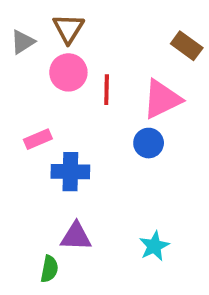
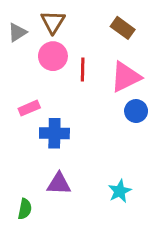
brown rectangle: (187, 46) -> (123, 28), moved
blue circle: (149, 143) -> (136, 111), moved
green semicircle: (49, 269) -> (25, 209), moved

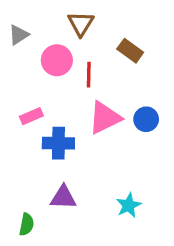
brown triangle: (53, 22) -> (81, 24), moved
brown rectangle: (123, 28) -> (130, 51), moved
pink triangle: (126, 77) -> (105, 118), moved

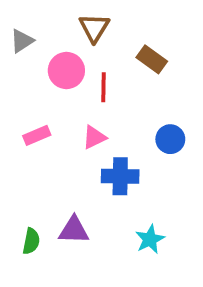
pink triangle: (105, 118) -> (94, 137), moved, size x0.6
blue cross: (58, 143) -> (120, 176), moved
green semicircle: (27, 224) -> (31, 241), moved

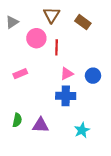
brown rectangle: (152, 59) -> (83, 22), moved
pink triangle: (94, 137) -> (67, 74), moved
green semicircle: (31, 241) -> (17, 120), moved

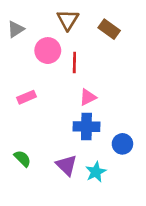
blue circle: (93, 76) -> (122, 144), moved
green semicircle: (17, 120) -> (22, 159), turned -56
purple triangle: (40, 125) -> (66, 165), moved, turned 42
cyan star: (82, 130) -> (96, 172), moved

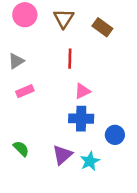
gray triangle: (16, 29) -> (16, 61), moved
pink circle: (48, 51) -> (25, 15), moved
purple triangle: (66, 165) -> (62, 155), turned 35

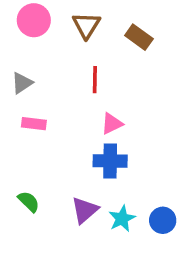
pink rectangle: (25, 91) -> (34, 124), turned 30
blue circle: (115, 135) -> (163, 220), moved

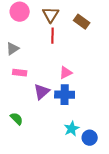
red line: (95, 80) -> (53, 36), moved
purple triangle: (85, 210) -> (42, 92), moved
blue circle: (163, 220) -> (90, 138), moved

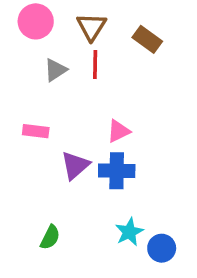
gray triangle: (13, 49) -> (55, 70), moved
green semicircle: (17, 119) -> (50, 237), moved, turned 72

